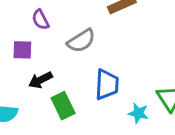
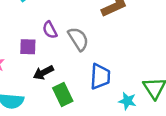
purple semicircle: (40, 20) -> (50, 30), moved
gray semicircle: (81, 41) -> (78, 39), turned -90

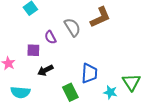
gray semicircle: (78, 39) -> (72, 27), moved
green rectangle: (63, 95) -> (70, 92), moved

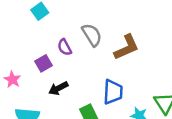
brown L-shape: (100, 17) -> (127, 47), moved
purple square: (33, 50) -> (43, 63), turned -32

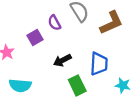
black arrow: (58, 88) -> (62, 60), moved

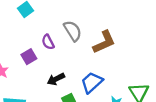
blue trapezoid: (99, 64) -> (92, 82), turned -135

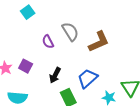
purple square: (29, 57) -> (26, 66), moved, turned -32
black arrow: (56, 79) -> (55, 75), turned -35

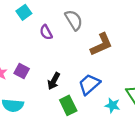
gray semicircle: (70, 32) -> (74, 20), moved
purple semicircle: (48, 42) -> (46, 32), moved

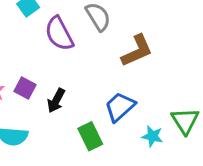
purple semicircle: (46, 32) -> (59, 34), size x1.6
black arrow: (54, 81) -> (56, 101), moved

